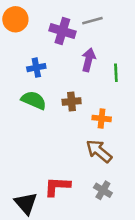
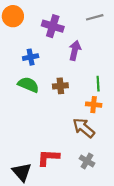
gray line: (92, 21) -> (95, 17), moved
green line: (116, 73) -> (98, 84), moved
orange cross: (102, 118) -> (94, 105), moved

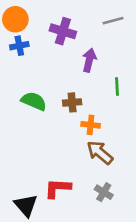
blue cross: (31, 57) -> (19, 46), moved
green line: (98, 84) -> (117, 87), moved
orange cross: (94, 105) -> (91, 125), moved

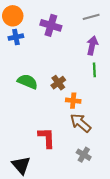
purple arrow: (89, 60) -> (92, 46), moved
brown cross: (72, 102) -> (58, 83), turned -32
red L-shape: (58, 188) -> (47, 138), moved, turned 85

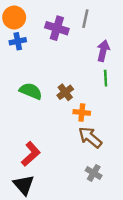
gray line: (91, 17) -> (85, 19), moved, turned -63
red L-shape: (47, 138) -> (31, 154), moved, turned 50

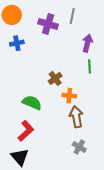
blue cross: (18, 41) -> (17, 43), moved
green semicircle: (31, 91) -> (32, 103), moved
brown arrow: (90, 137) -> (76, 117), turned 40

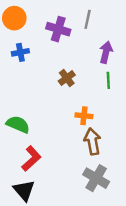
brown cross: (55, 78) -> (67, 78), moved
green semicircle: (32, 103) -> (18, 124), moved
gray cross: (79, 147) -> (96, 178), size x1.5

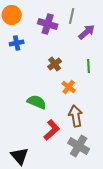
purple arrow: (106, 52) -> (87, 32), moved, turned 36
orange cross: (84, 116) -> (69, 87), moved, turned 32
green semicircle: (18, 124) -> (37, 102), moved
red L-shape: (31, 159) -> (52, 130), moved

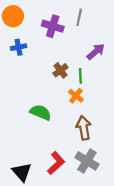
purple arrow: (87, 32) -> (96, 52), moved
green line: (89, 66) -> (80, 76), moved
red L-shape: (52, 130) -> (56, 163), moved

